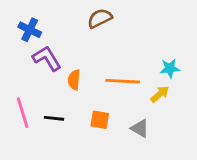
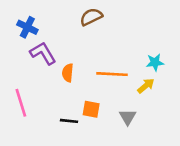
black line: (54, 118) -> (69, 121), moved
gray triangle: (140, 128) -> (128, 117), turned 30

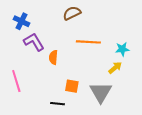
orange line: (112, 74) -> (88, 42), moved
gray triangle: (128, 117) -> (101, 92), size x1.6
black line: (69, 121) -> (57, 104), moved

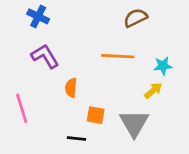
brown semicircle: (72, 13) -> (135, 18), moved
blue cross: (21, 21) -> (38, 16), moved
orange semicircle: (53, 57) -> (71, 88), moved

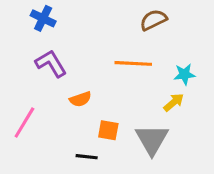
orange semicircle: (71, 88) -> (80, 99), turned -114
pink line: (22, 108) -> (24, 122), turned 48

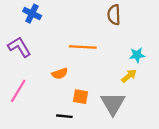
brown semicircle: (153, 20) -> (114, 15), turned -66
purple L-shape: (51, 63) -> (19, 47), moved
orange line: (133, 63) -> (83, 47), moved

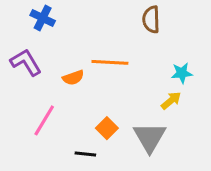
orange semicircle: (60, 74) -> (73, 78), moved
pink line: (18, 91) -> (44, 120), moved
orange square: (81, 97) -> (107, 128), turned 35

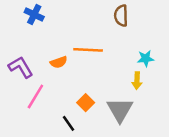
purple L-shape: (26, 62) -> (21, 67), moved
yellow arrow: (171, 101) -> (137, 81), turned 133
black line: (85, 154) -> (68, 123), turned 49

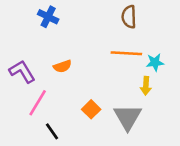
blue cross: (34, 14) -> (48, 17), moved
orange line: (88, 50) -> (126, 53), moved
black line: (68, 123) -> (52, 131), moved

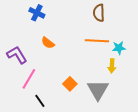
orange semicircle: (62, 66) -> (48, 43), moved, turned 56

